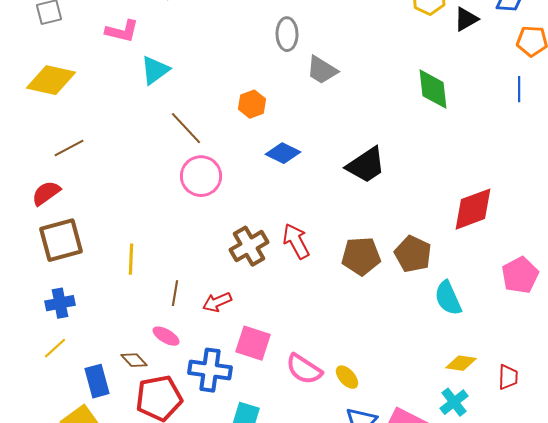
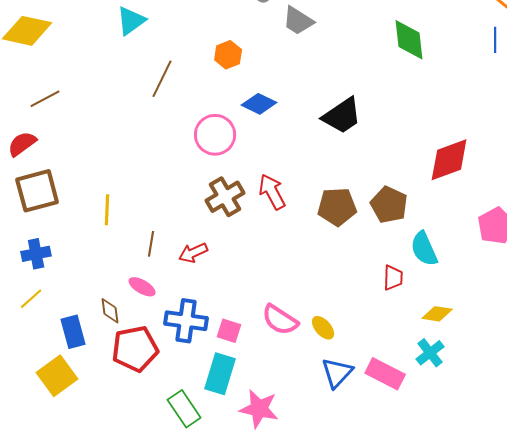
brown line: (186, 128) -> (162, 79), turned 69
pink circle: (201, 176) -> (215, 135), moved
pink square: (253, 343) -> (229, 331), moved, size x0.7
brown diamond: (134, 360) -> (110, 311), turned 36
red trapezoid: (508, 377) -> (393, 278), moved

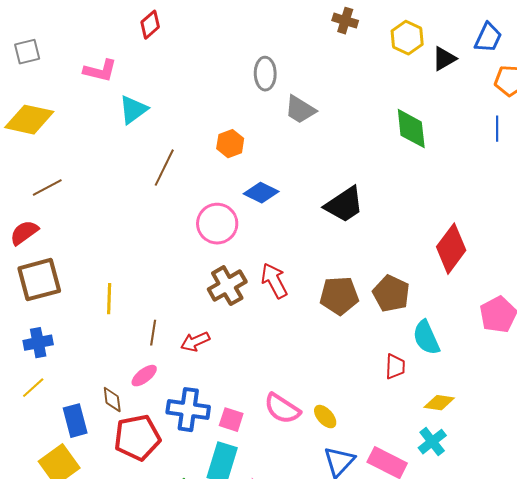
red diamond: (449, 160) -> (451, 249), turned -33
pink ellipse: (142, 287) -> (144, 376), turned -68

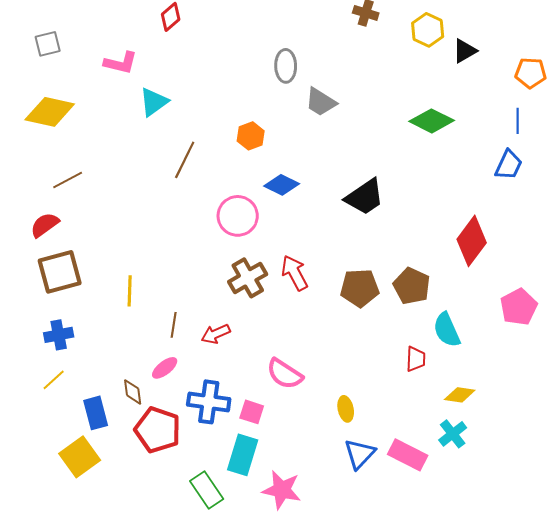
blue trapezoid: (488, 38) -> (509, 165), moved
green diamond: (411, 129) -> (432, 121), turned -57
pink semicircle: (282, 409) -> (285, 374), moved
yellow ellipse: (325, 417) -> (346, 409), turned 30
red pentagon: (137, 438) -> (158, 430), turned 30

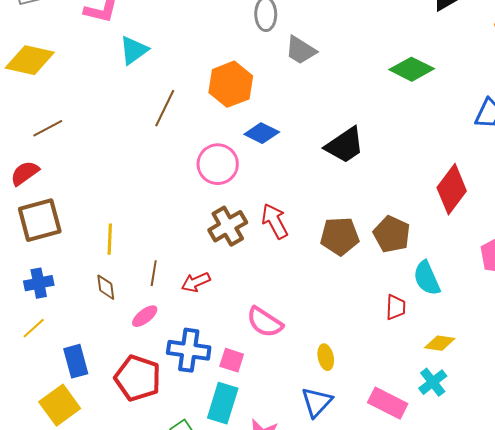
orange hexagon: (251, 136) -> (231, 84), size x1.6
brown diamond: (133, 392) -> (106, 287), moved
blue triangle: (360, 454) -> (317, 402), moved

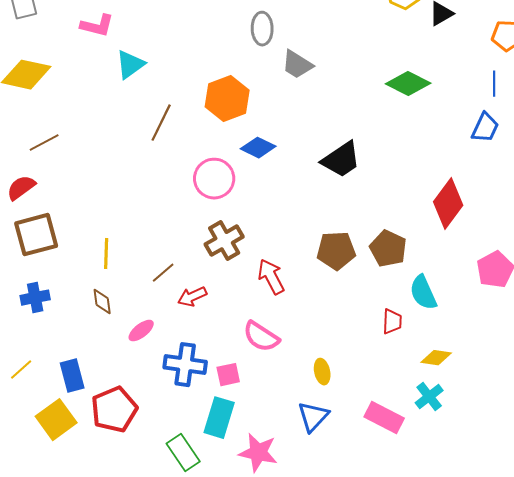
red arrow: (275, 221) -> (271, 277), moved
brown line: (154, 273) -> (163, 273), moved, turned 40
yellow line: (34, 328) -> (21, 370), moved
pink square: (232, 360) -> (228, 375), turned -30
red pentagon: (138, 378) -> (114, 410), moved, turned 30

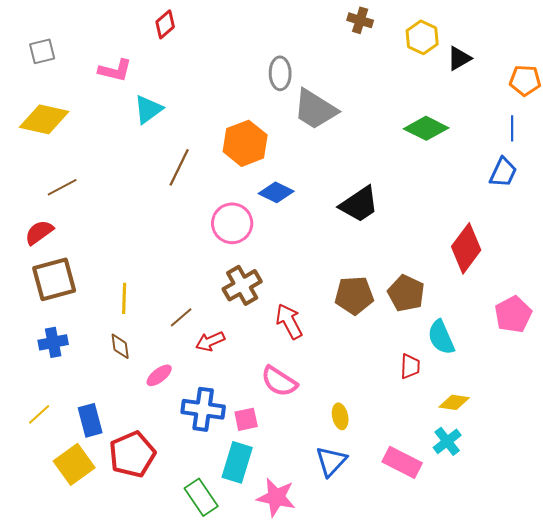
gray trapezoid: (297, 65) -> (315, 109), size x1.4

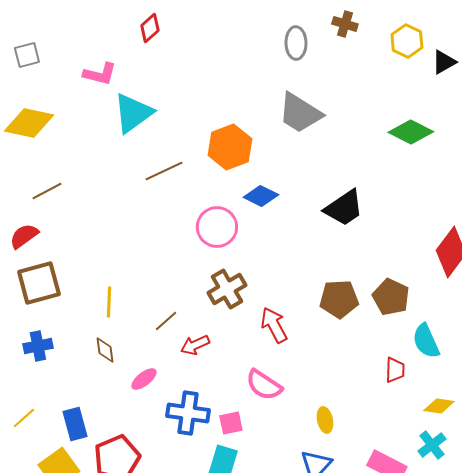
gray ellipse: (280, 73) -> (296, 43), moved
cyan triangle: (148, 109) -> (133, 113), size x1.4
brown line: (179, 167) -> (164, 171), turned 39

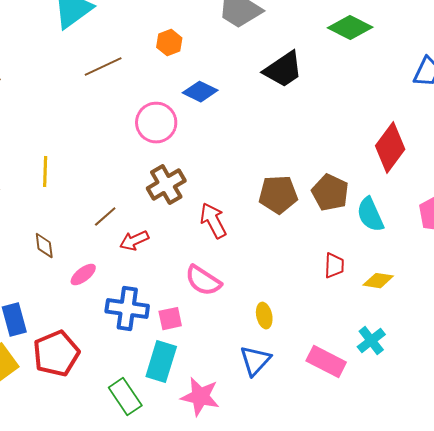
orange hexagon: (230, 147) -> (169, 43), size x0.6
black trapezoid: (344, 208) -> (283, 70), moved
yellow line: (109, 302) -> (45, 172), moved
cyan semicircle: (426, 341) -> (370, 215), moved
yellow diamond: (439, 406) -> (378, 281), moved

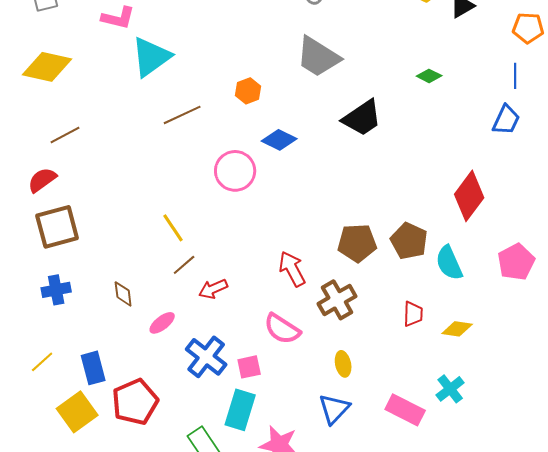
green diamond: (350, 28) -> (429, 76), size x0.6
yellow line: (45, 172) -> (173, 228), moved, turned -36
brown cross: (166, 185) -> (337, 300), moved
blue cross: (127, 309) -> (206, 357), turned 30

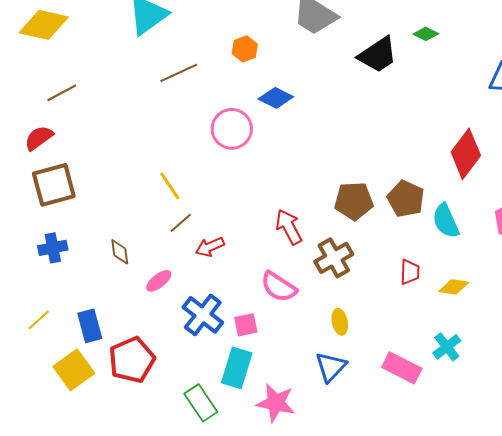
black trapezoid: (362, 118) -> (378, 55), moved

